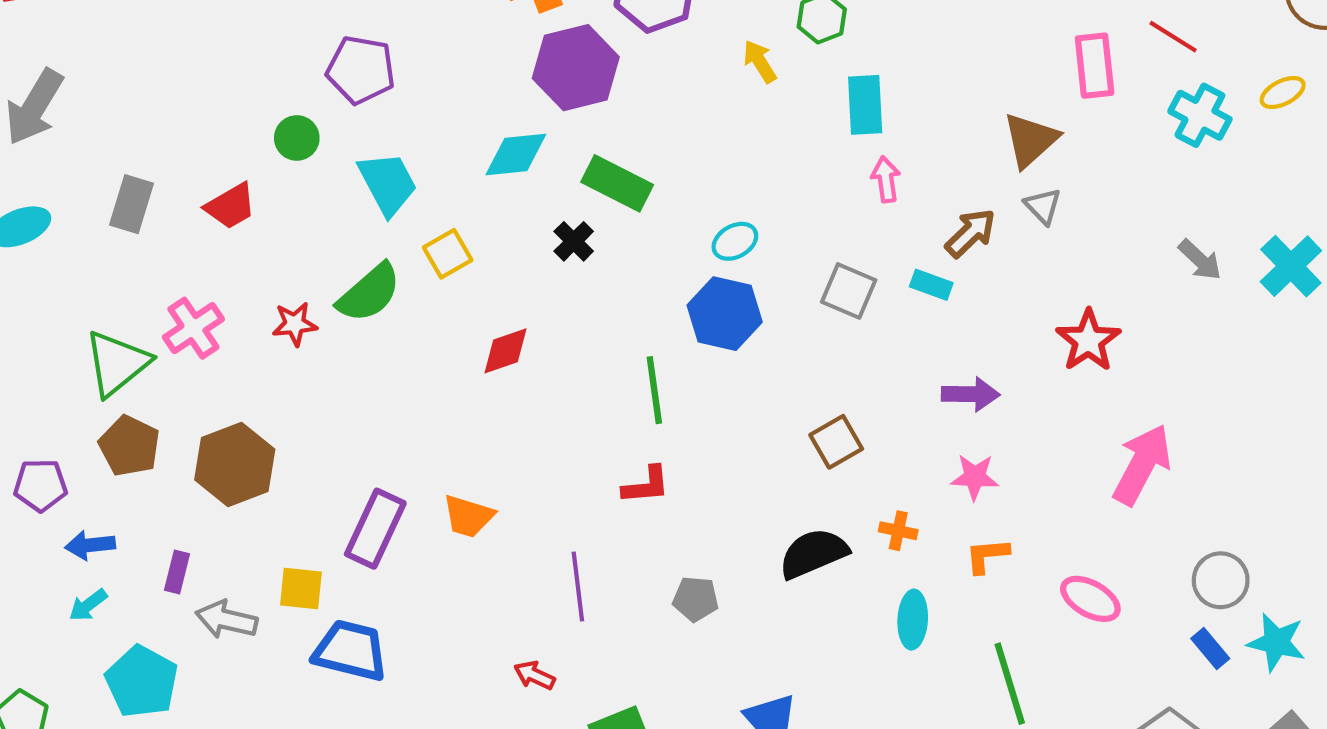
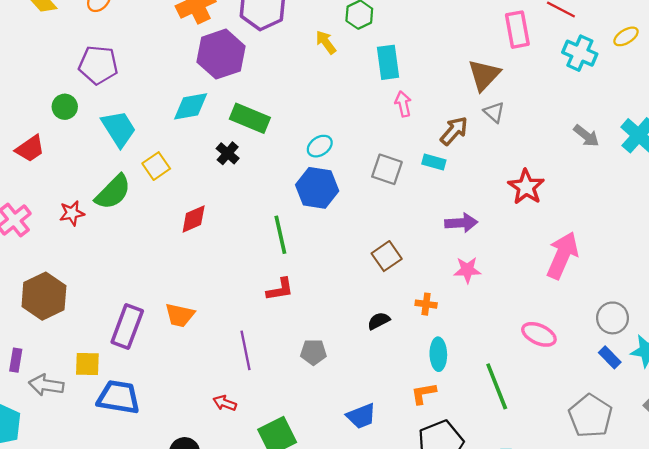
black semicircle: (813, 553) -> (379, 321), size x0.6
orange L-shape: (987, 555) -> (424, 393), moved

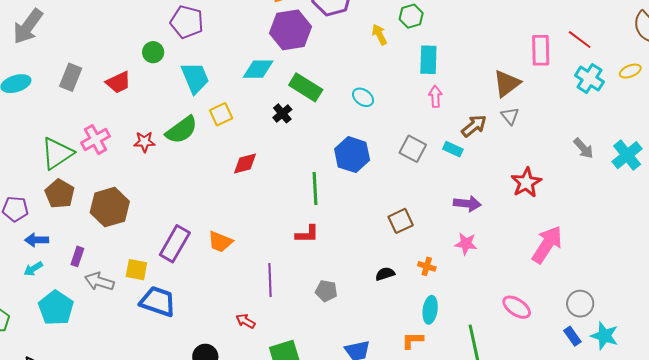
cyan ellipse: (320, 146) -> (363, 97), moved, turned 60

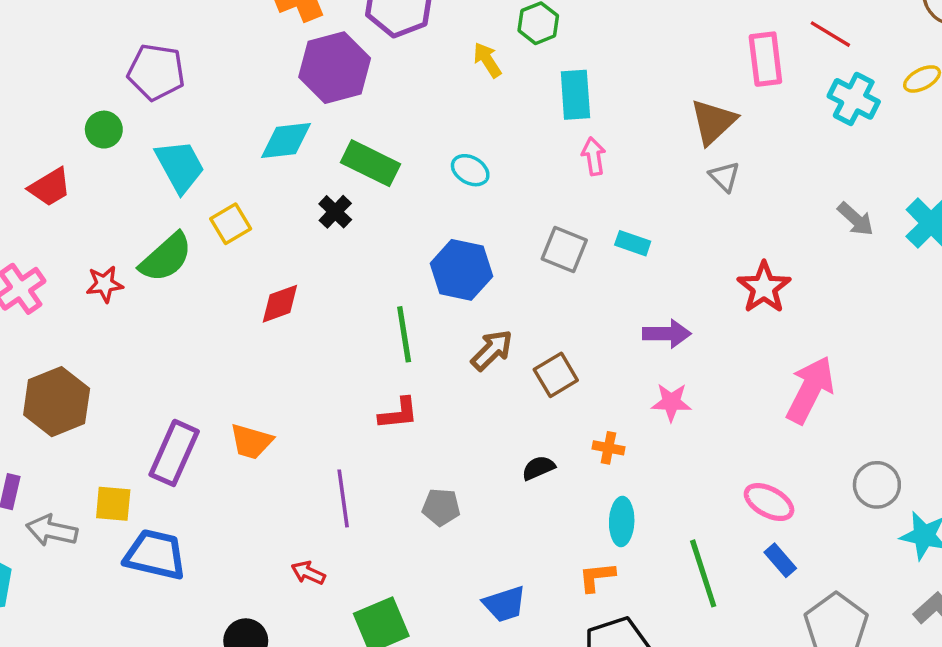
brown arrow: (474, 126) -> (492, 350), moved
blue rectangle: (572, 336) -> (780, 560), moved

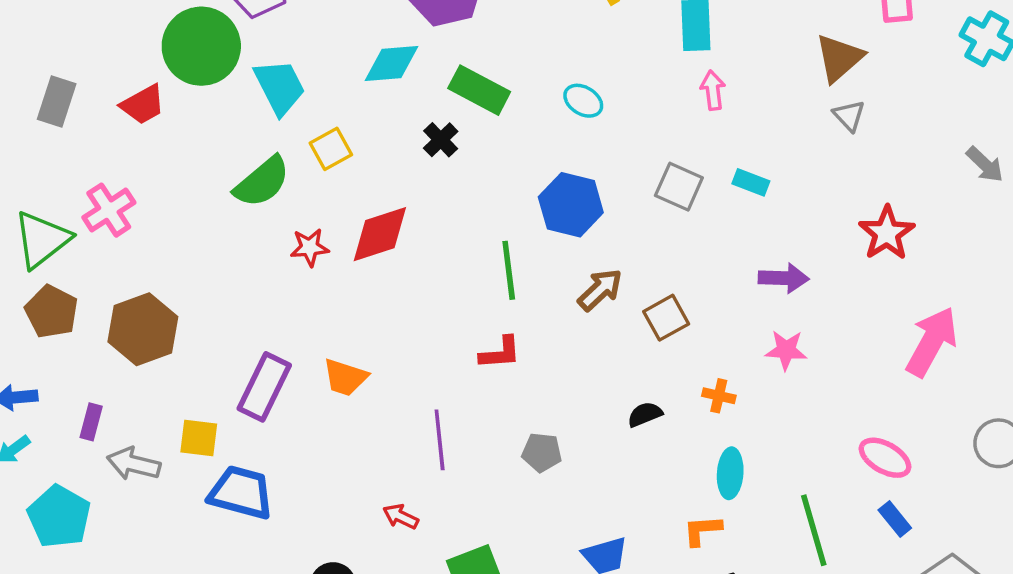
green circle: (104, 130) -> (201, 46), size x2.0
red star: (105, 284) -> (310, 247), moved
red diamond: (280, 304) -> (380, 234), size x1.4

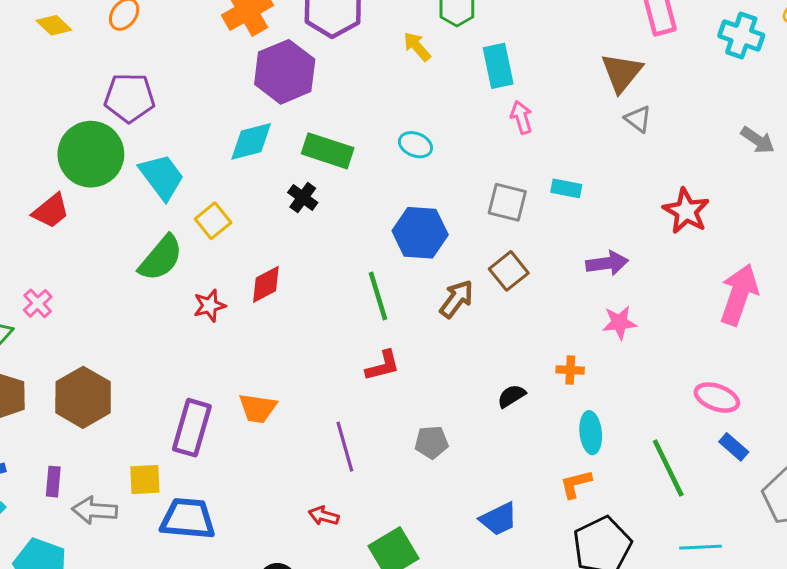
pink cross: (109, 210) -> (38, 303), size x0.7
red diamond: (380, 234) -> (266, 284), size x0.7
brown square: (666, 318) -> (509, 271), moved

